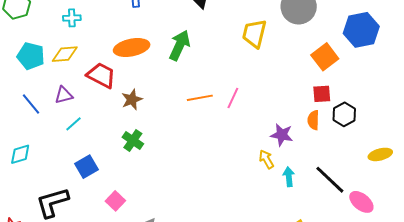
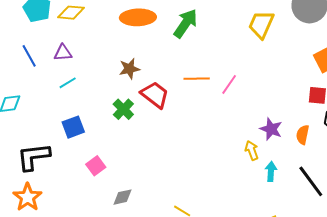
red trapezoid: (101, 75) -> (155, 95), moved
orange semicircle: (313, 120) -> (303, 135), moved

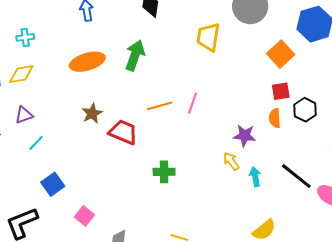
green cross: (123, 109) -> (164, 172), moved, turned -30
orange semicircle: (303, 135) -> (275, 118), moved

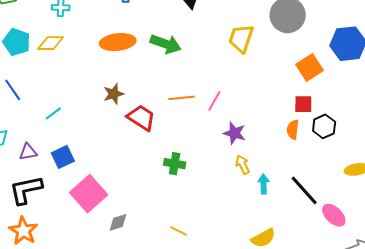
green arrow: (135, 55) -> (166, 44), turned 80
purple triangle: (24, 115) -> (28, 152), moved
purple star: (245, 136) -> (234, 133), moved
pink square: (84, 216) -> (89, 194), size x1.8

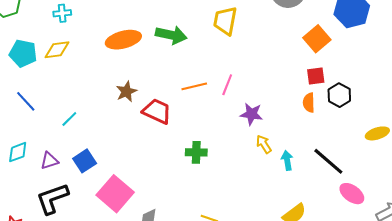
yellow trapezoid: (241, 38) -> (225, 21), moved
pink ellipse: (334, 215) -> (352, 194), moved

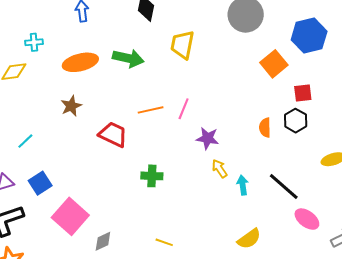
cyan cross: (62, 13) -> (34, 42), moved
red square: (316, 76) -> (303, 93), moved
brown star: (126, 92) -> (71, 106), moved

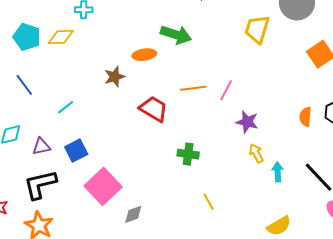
yellow trapezoid: (182, 45) -> (257, 29), moved
orange ellipse: (80, 62) -> (144, 55), moved, size x0.7
yellow line: (164, 242) -> (209, 202), moved, turned 36

